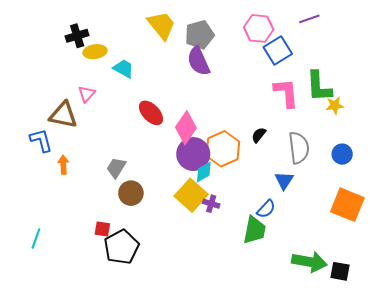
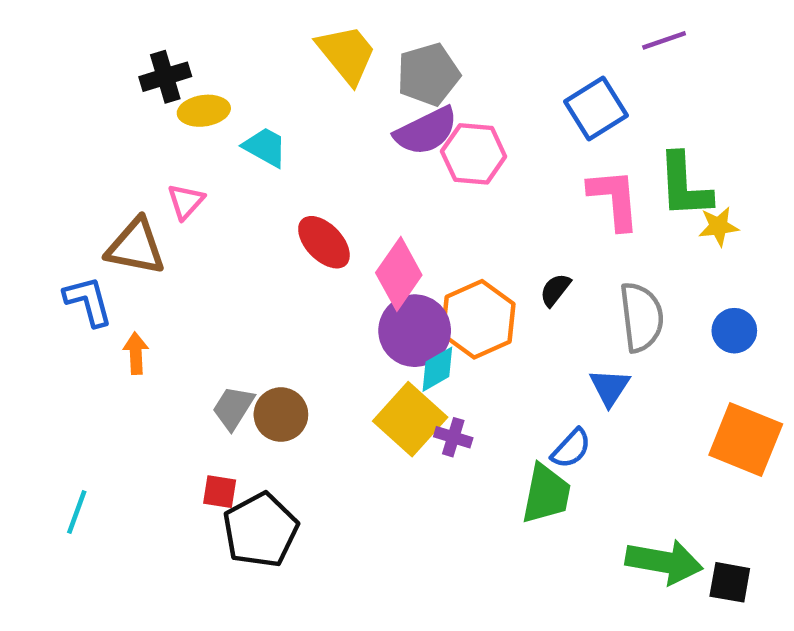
pink hexagon: (259, 28) -> (474, 154), moved
purple semicircle: (199, 61) -> (426, 131), turned -92
gray trapezoid: (116, 168) -> (233, 408), moved

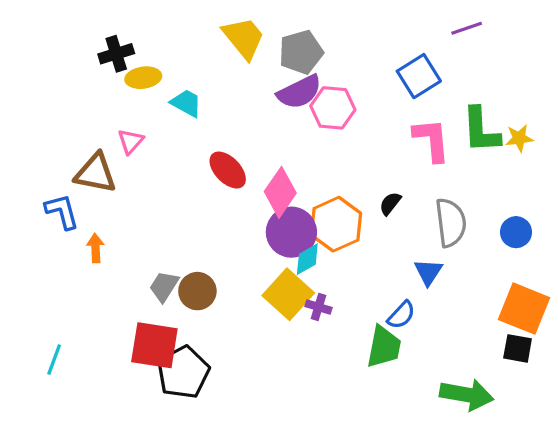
yellow star: (718, 226) -> (519, 138), moved
red square: (220, 492) -> (154, 345), size x2.0
black square: (730, 582) -> (518, 348), moved

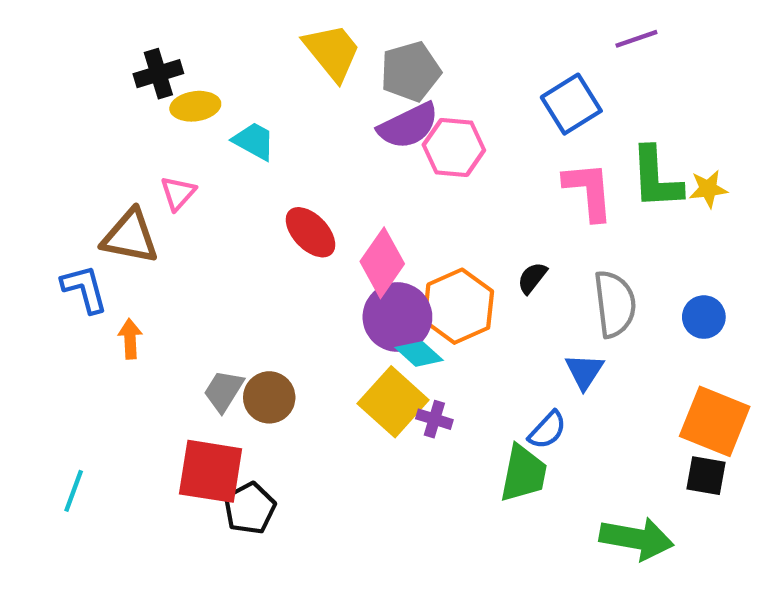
cyan diamond: (307, 259) -> (419, 354), turned 72
black pentagon: (183, 372) -> (250, 508), size x0.7

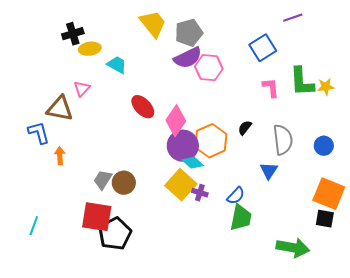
pink L-shape: (589, 191) -> (271, 88), size x0.7
blue semicircle: (547, 430) -> (236, 196), moved
black pentagon: (250, 508) -> (115, 234), size x1.4

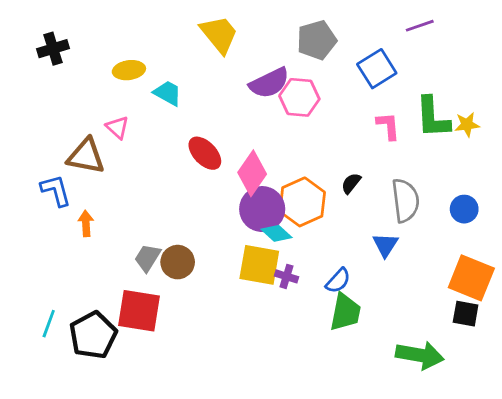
gray pentagon: (189, 33) -> (317, 40), moved
black cross: (73, 34) -> (53, 49), moved
pink triangle: (82, 89) -> (117, 127), turned -30
yellow square: (181, 185) -> (259, 265), turned -32
black pentagon: (115, 234) -> (93, 335), moved

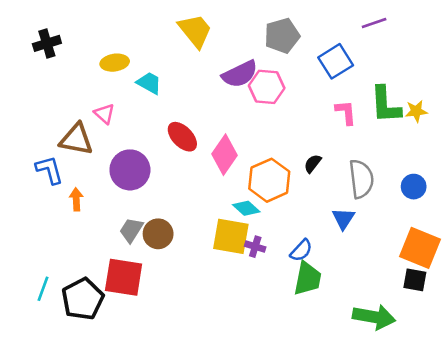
purple circle: (262, 209) -> (130, 170), moved

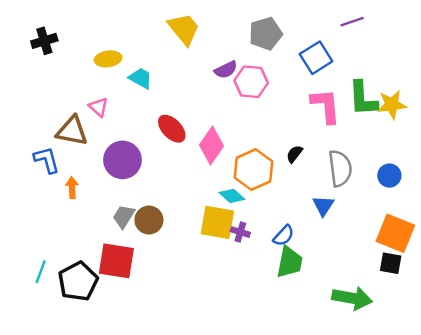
purple semicircle: (240, 74) -> (226, 70), size x0.7
yellow star: (416, 111) -> (392, 105), size x1.4
pink L-shape: (346, 112) -> (326, 106), size x1.5

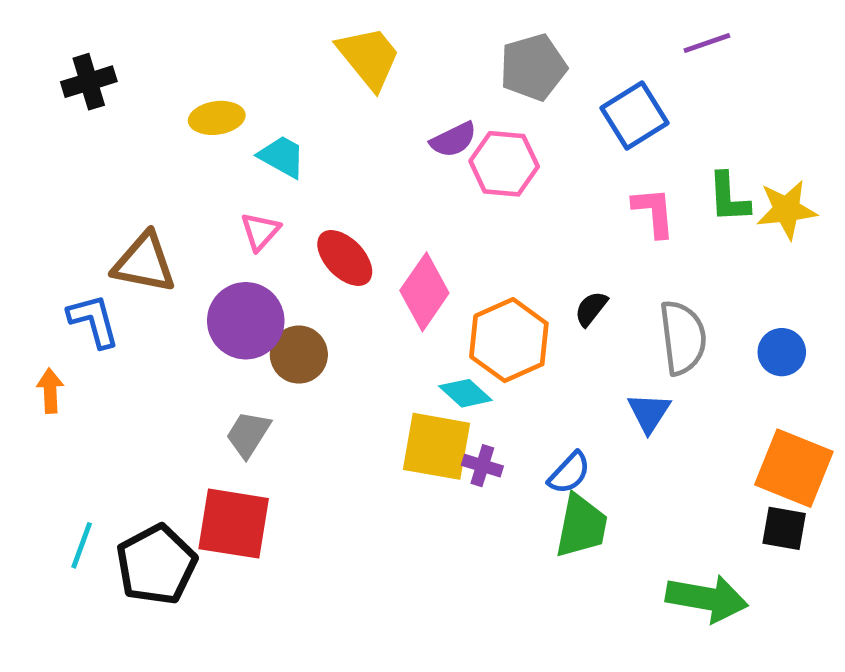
green L-shape: (363, 99) -> (729, 198), size x0.7
pink L-shape: (326, 106) -> (654, 212), size x0.7
pink triangle: (98, 107) -> (260, 231), moved, turned 30
orange arrow: (72, 188) -> (50, 391), moved
brown circle: (149, 220) -> (299, 355), moved

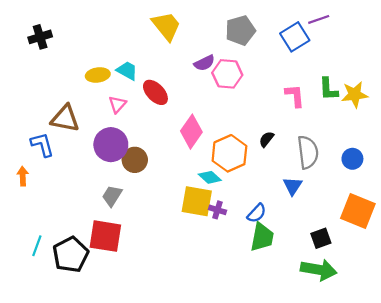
blue square: (634, 115) -> (295, 37), moved
yellow ellipse: (217, 118) -> (98, 75), moved
red ellipse: (345, 258) -> (155, 92), moved
black square: (784, 528) -> (321, 238), moved, turned -30

